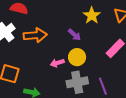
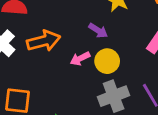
pink arrow: (57, 63) -> (80, 59), moved

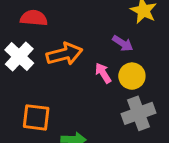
pink arrow: (80, 59) -> (103, 73), turned 84

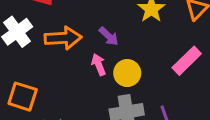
purple arrow: (123, 43) -> (109, 36), moved

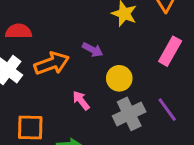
pink arrow: (99, 65) -> (81, 100), moved

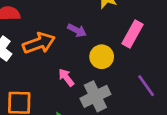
pink rectangle: (170, 51) -> (133, 34), moved
gray cross: (129, 114) -> (95, 96), moved

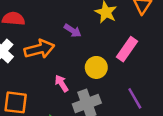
purple arrow: (77, 30) -> (73, 31), moved

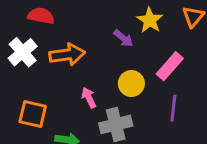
purple arrow: (73, 31) -> (123, 38), moved
purple line: (135, 98) -> (173, 108), moved, turned 30

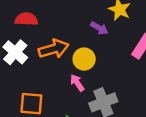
yellow circle: (131, 84) -> (84, 59), moved

